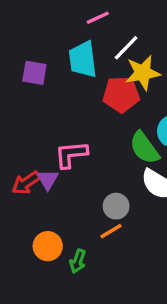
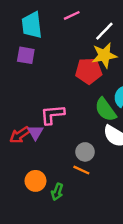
white line: (126, 48) -> (104, 31), moved
cyan trapezoid: (83, 59) -> (32, 25), moved
orange line: (111, 231) -> (81, 170), turned 56

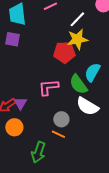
pink L-shape: (52, 114) -> (48, 87), moved
orange circle: (35, 181) -> (14, 127), moved
green arrow: (57, 192) -> (38, 152), size x1.5

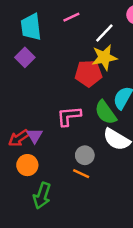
purple square: (12, 39) -> (25, 57), turned 35
green arrow: (38, 152) -> (42, 196), moved

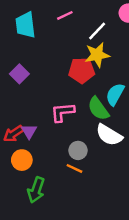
purple square: (25, 57) -> (19, 74), moved

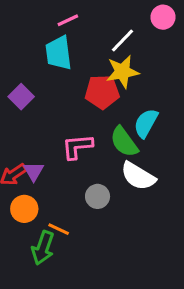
pink line: (65, 15) -> (68, 20), moved
cyan trapezoid: (25, 25) -> (59, 53), moved
orange line: (74, 168) -> (59, 229), moved

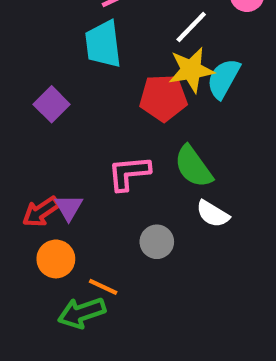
cyan semicircle: (146, 123) -> (223, 79), moved
white semicircle: (138, 176) -> (213, 214), size x0.7
green arrow: (43, 248) -> (82, 313), turned 52

